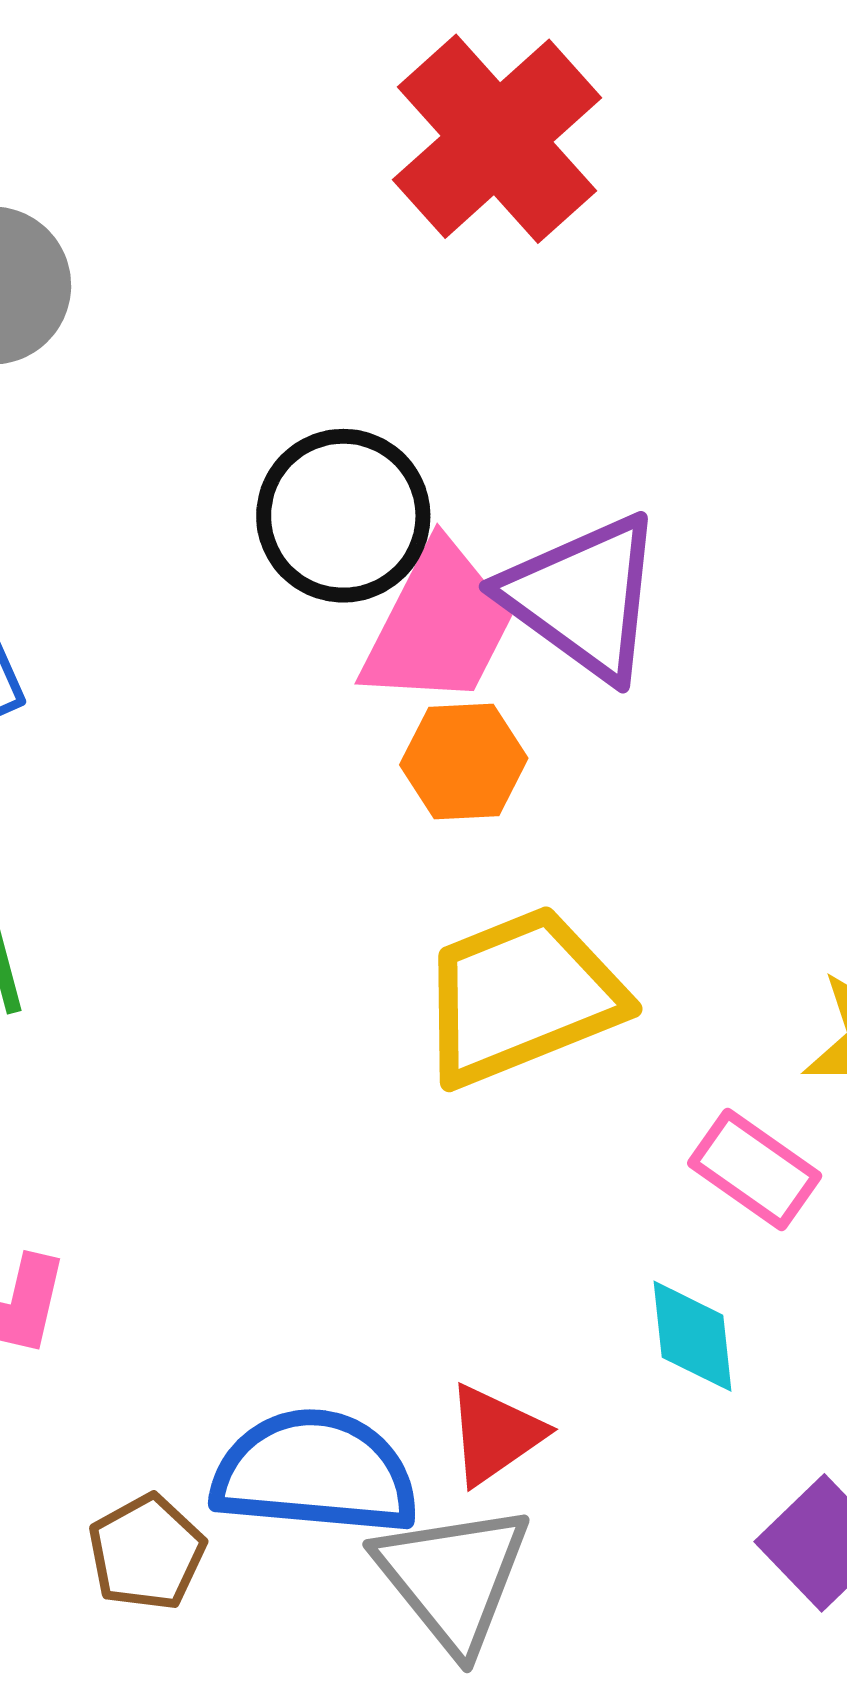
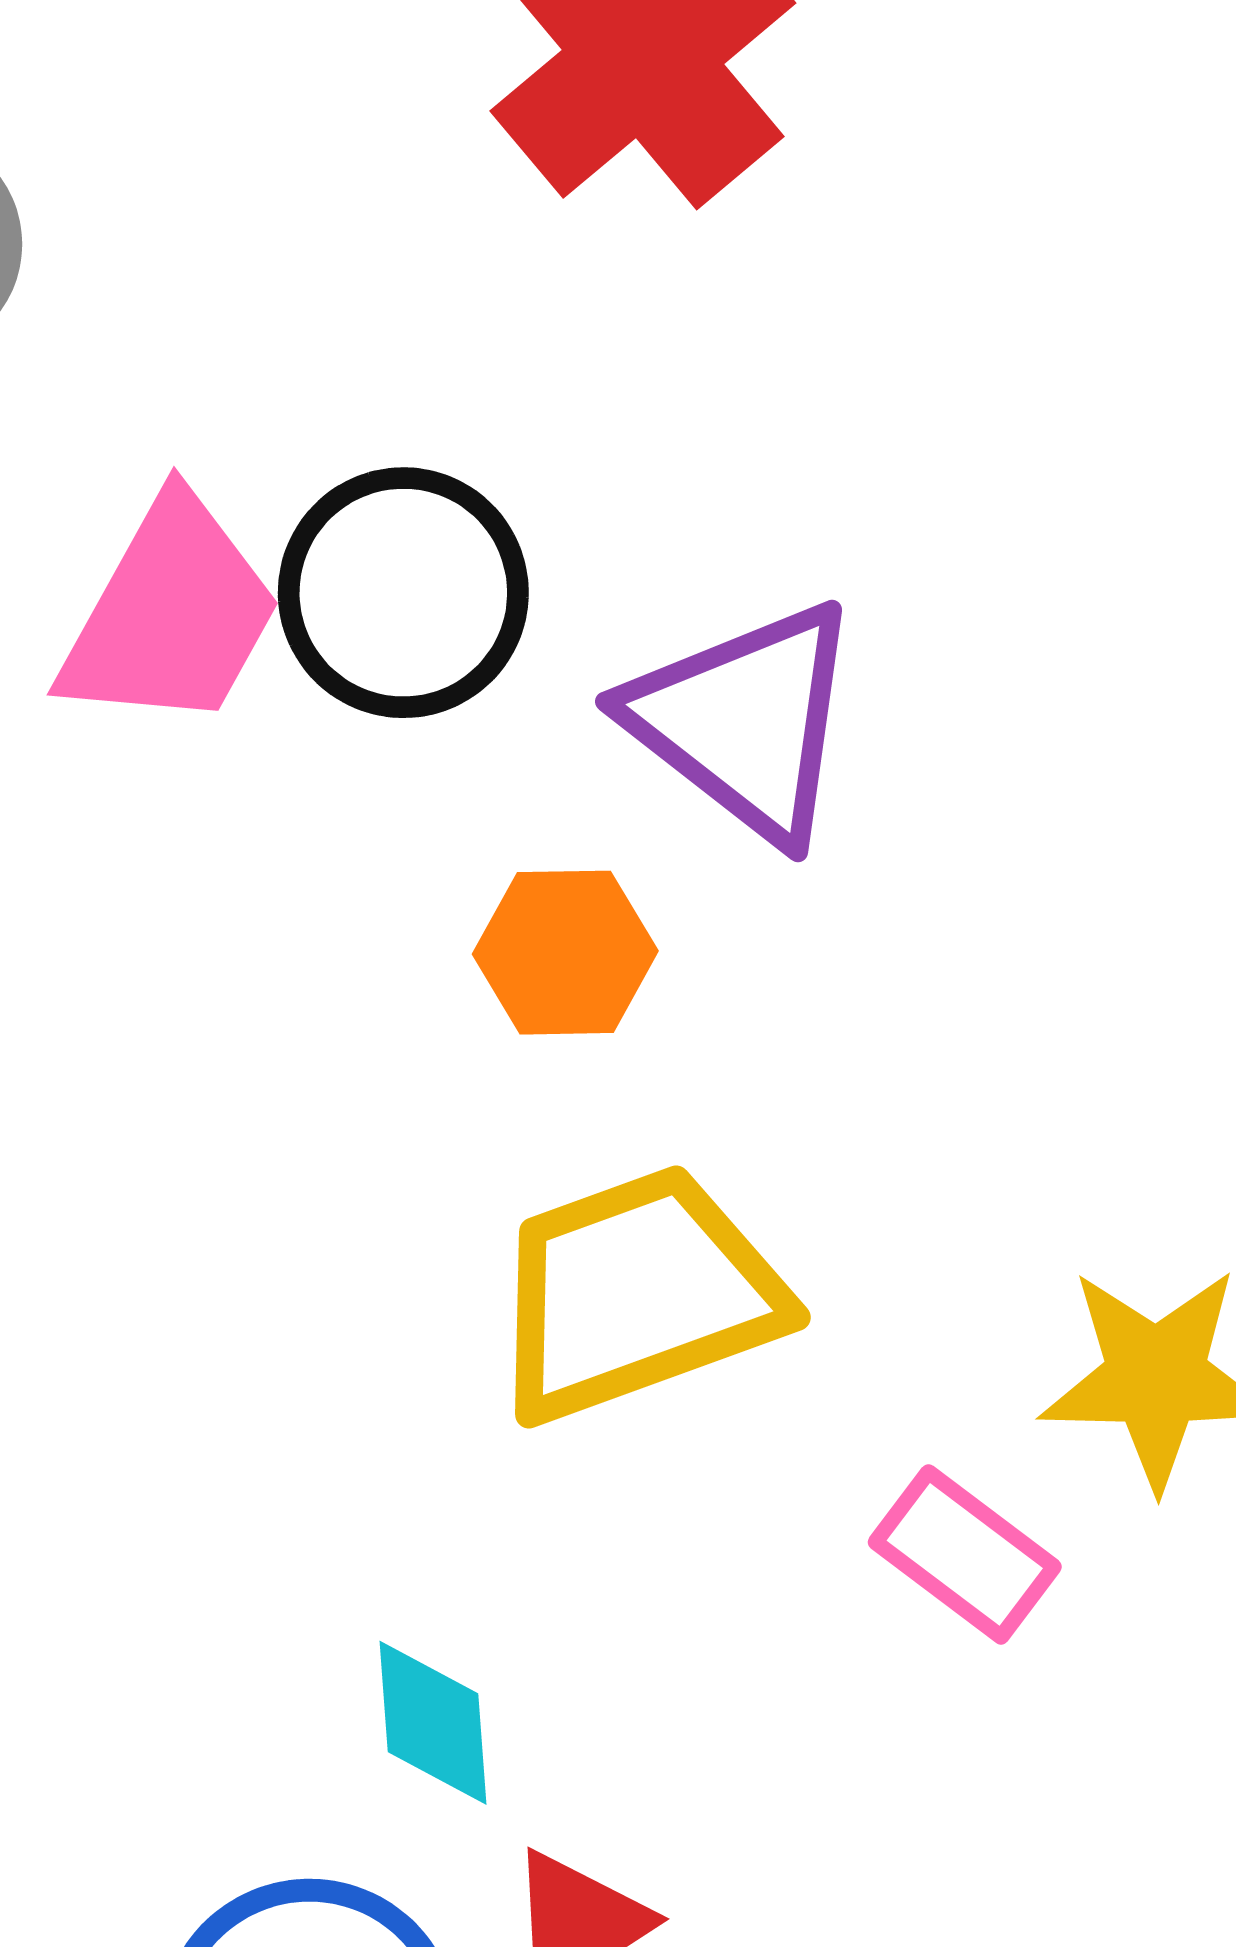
pink trapezoid: (438, 625) -> (171, 614), moved
cyan diamond: (693, 1336) -> (433, 1723), moved

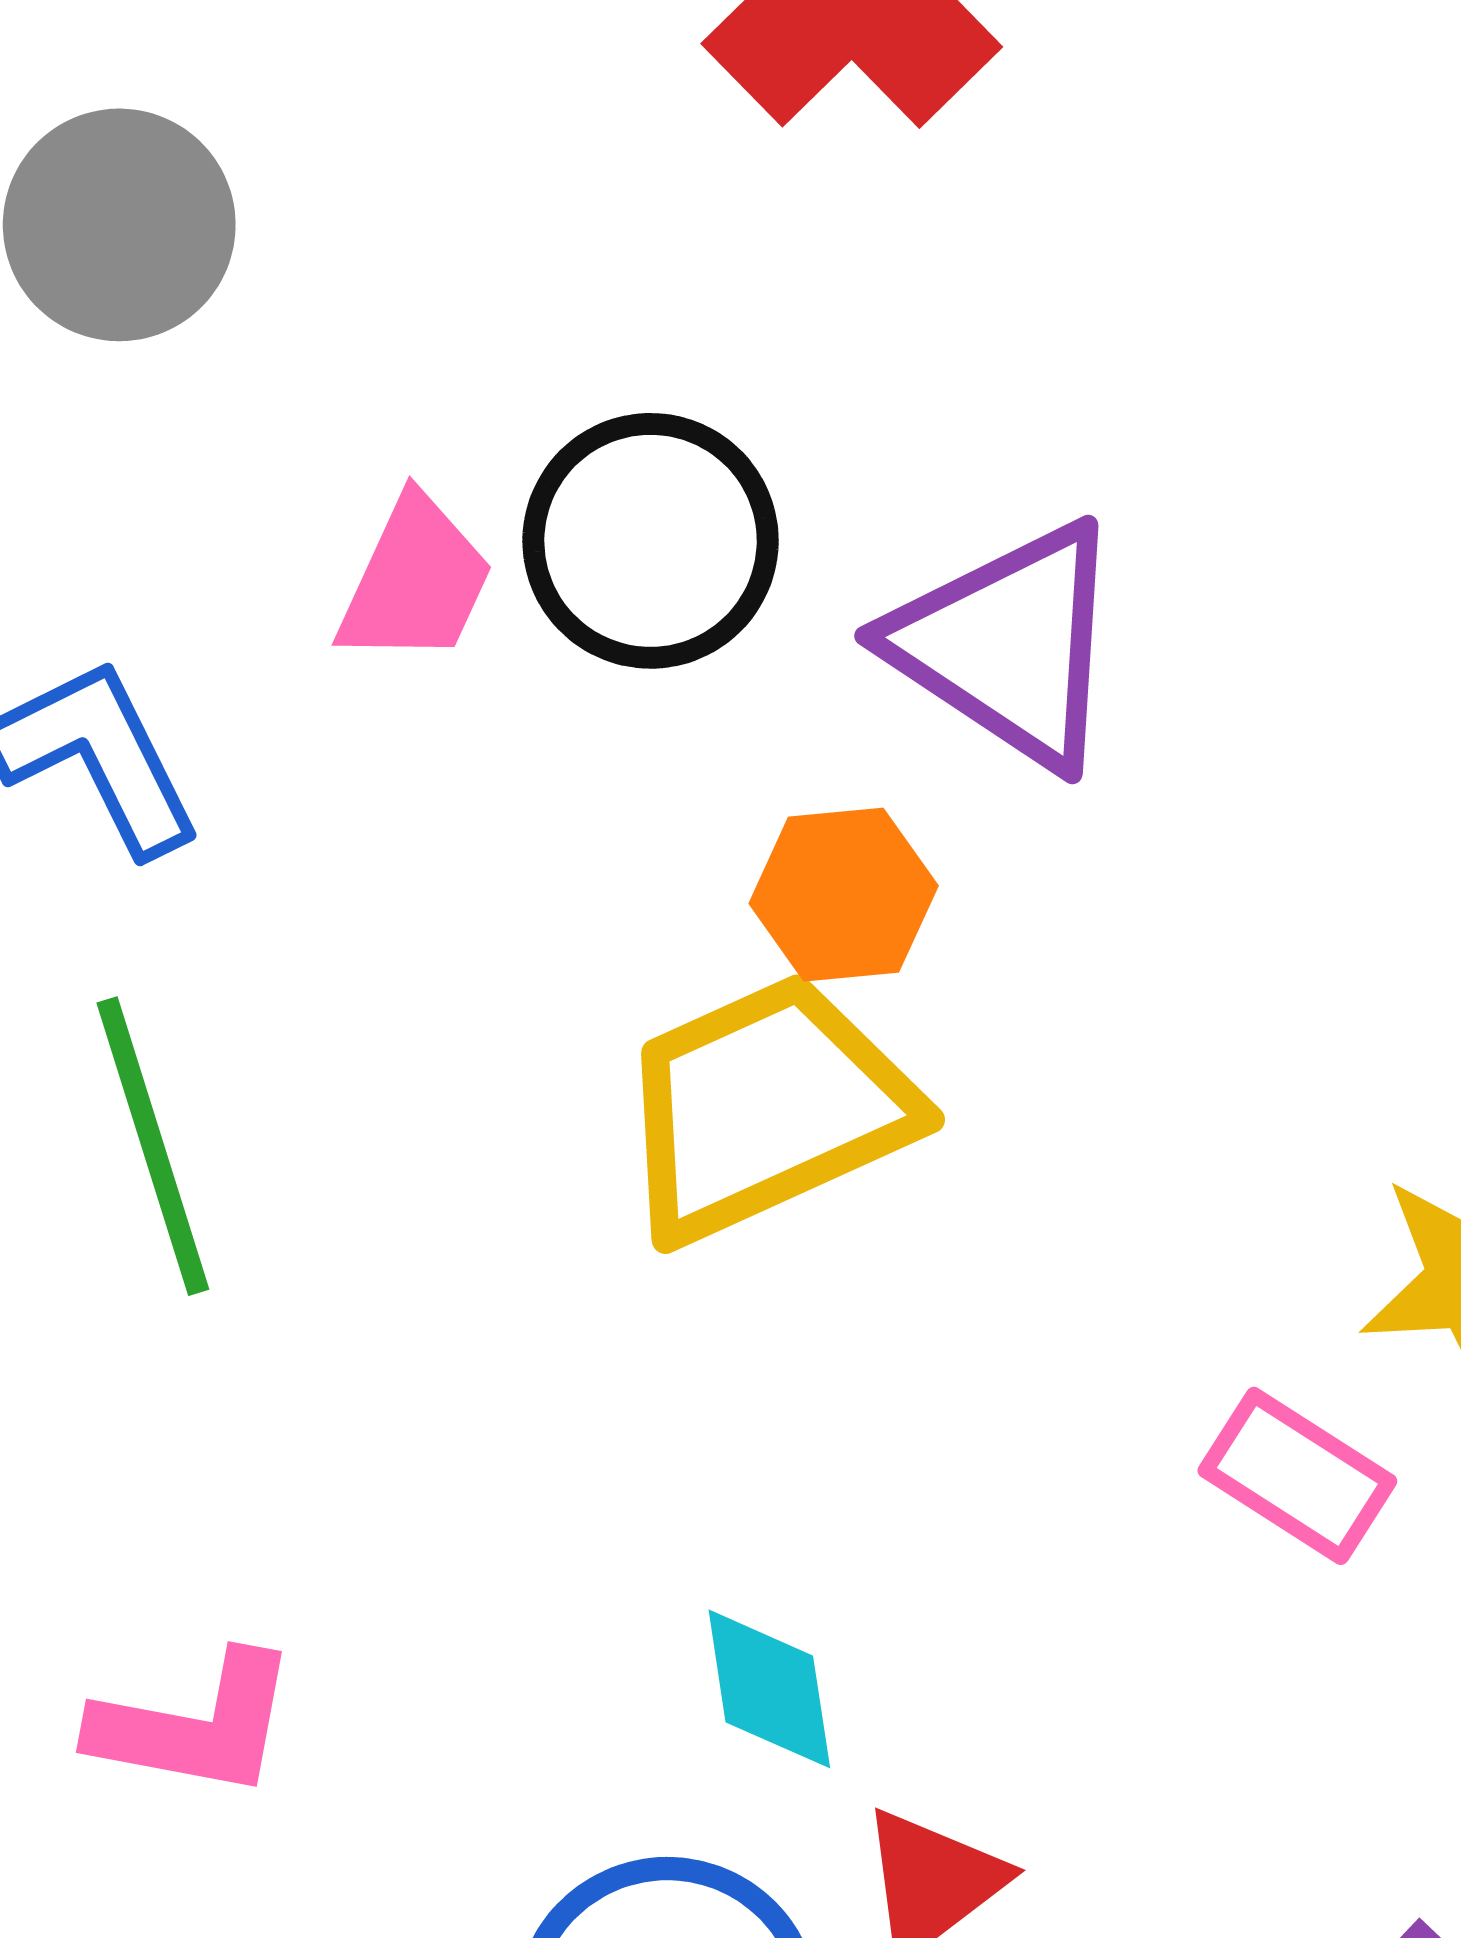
pink trapezoid: (171, 614) -> (415, 581), size x0.7
yellow trapezoid: (637, 1294) -> (766, 1108), moved

